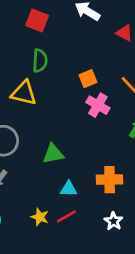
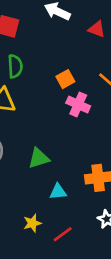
red line: (66, 216) -> (63, 234), moved
yellow star: (40, 217) -> (32, 223), turned -30

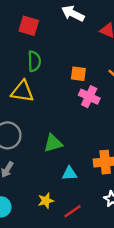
orange square: (65, 79) -> (78, 74), turned 35

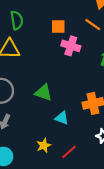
green triangle: (53, 143) -> (43, 93), turned 42
cyan triangle: (69, 173) -> (62, 118), turned 32

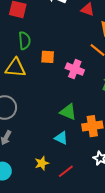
orange square: (58, 26) -> (48, 57), moved
green triangle: (43, 93) -> (68, 112), moved

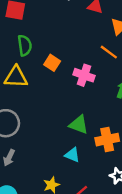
orange square: (48, 57) -> (52, 63), turned 32

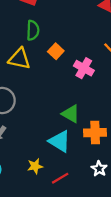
cyan triangle: (72, 155) -> (60, 141), size x1.5

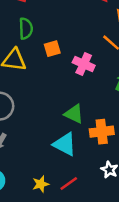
orange square: (56, 51) -> (52, 49), turned 35
yellow star: (35, 166) -> (41, 184), moved

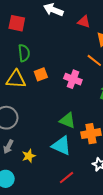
orange square: (52, 49) -> (41, 74), moved
yellow star: (41, 184) -> (29, 156), moved

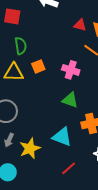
red triangle: (84, 22) -> (80, 25), moved
green triangle: (67, 120) -> (70, 100), moved
yellow star: (29, 156) -> (30, 148), size x1.5

